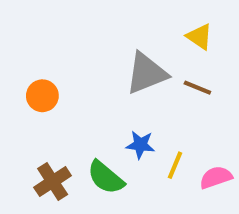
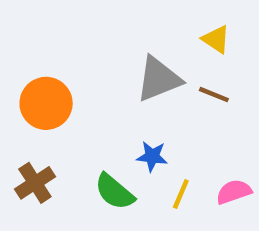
orange circle: (42, 96) -> (46, 103), size x1.5
yellow line: (175, 165) -> (181, 194), moved
brown cross: (53, 181) -> (35, 183), moved

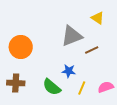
brown line: (214, 95) -> (92, 50), moved, turned -48
brown cross: (35, 183) -> (16, 83), turned 36

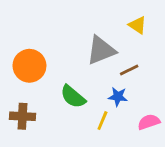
blue star: (69, 71) -> (118, 97), moved
green semicircle: (52, 87) -> (73, 97), moved
yellow line: (82, 88) -> (102, 121), moved

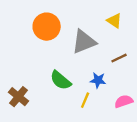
orange circle: (29, 66) -> (47, 27), moved
brown line: (129, 70) -> (119, 58), moved
brown cross: (22, 116) -> (19, 97), turned 36

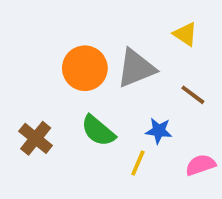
orange circle: (47, 27) -> (85, 68), moved
brown line: (119, 58) -> (193, 95), turned 63
brown cross: (19, 97) -> (36, 138), moved

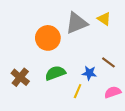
gray triangle: (136, 68) -> (77, 23), moved
brown line: (193, 95) -> (108, 62), moved
green semicircle: (98, 131) -> (55, 73), turned 120

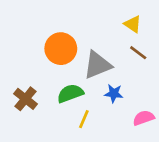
gray triangle: (77, 23) -> (97, 65), moved
brown line: (108, 62) -> (138, 53), moved
yellow line: (78, 91) -> (84, 119), moved

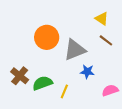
green semicircle: (70, 93) -> (42, 83), moved

